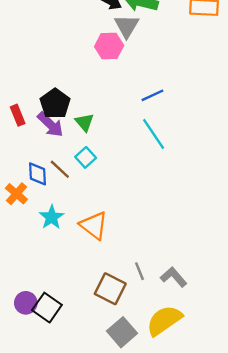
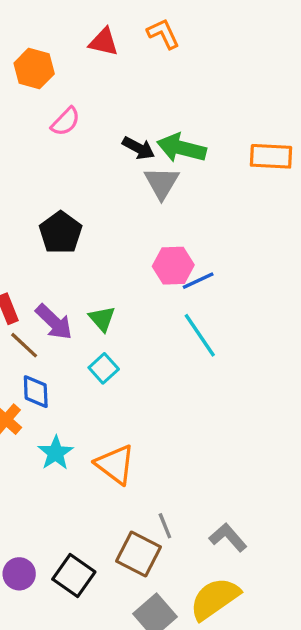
pink hexagon: (109, 46) -> (173, 266), moved
black pentagon: (55, 103) -> (61, 233), moved
brown line: (60, 169) -> (24, 345), moved
gray line: (140, 271) -> (165, 526), moved
black square: (47, 308) -> (74, 575), moved

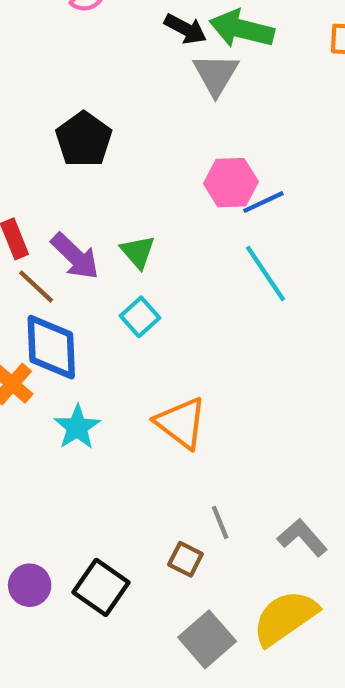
blue diamond: (36, 392) -> (51, 347), size x1.5
orange triangle: (115, 464) -> (181, 423), moved
brown square: (138, 554) -> (185, 559), size x0.6

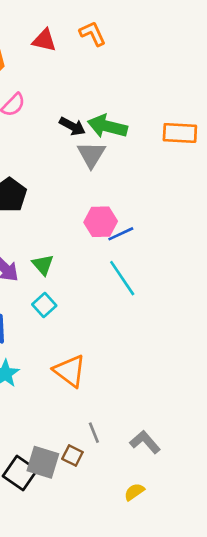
yellow semicircle: (285, 618) -> (134, 492), size x0.5
gray square: (207, 639) -> (43, 462), moved, turned -32

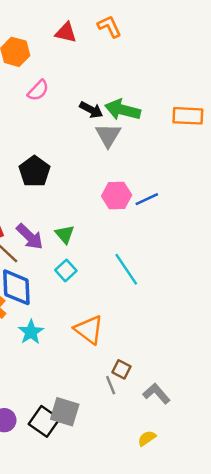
blue line: (121, 234) -> (147, 199), moved
cyan line: (122, 278) -> (126, 269), moved
brown square: (72, 456) -> (121, 369), moved

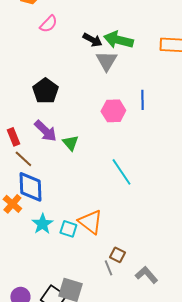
blue line: (147, 199) -> (142, 100), moved, turned -66
purple arrow: (30, 237) -> (45, 131), moved
cyan square: (66, 270) -> (68, 229), moved, turned -30

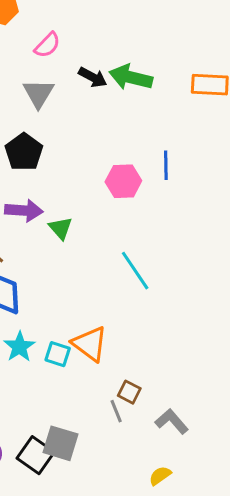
pink semicircle: (48, 24) -> (47, 45), moved
gray triangle: (106, 61) -> (39, 93), moved
purple arrow: (45, 131) -> (24, 211), turned -40

